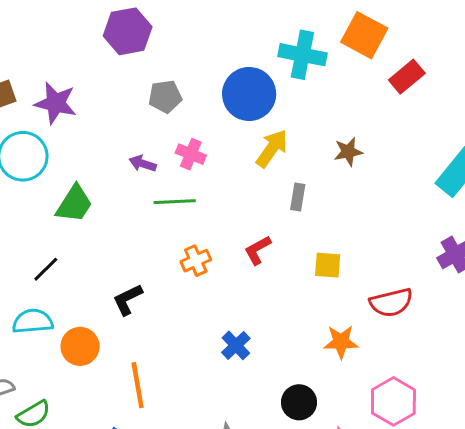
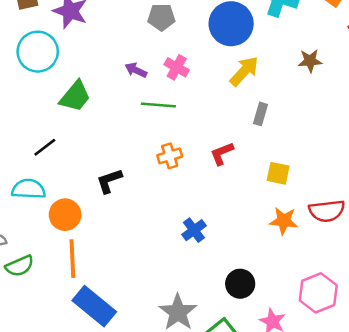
brown star: (348, 152) -> (310, 61), moved
orange star: (341, 342) -> (284, 221), moved
orange line: (138, 385) -> (72, 259), moved

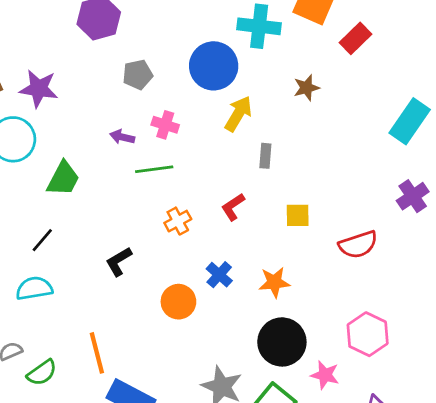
orange circle: (65, 215) -> (178, 302), moved
orange star: (284, 221) -> (274, 282), moved
blue cross: (194, 230) -> (219, 275), moved
black circle: (240, 284) -> (282, 342), size x1.5

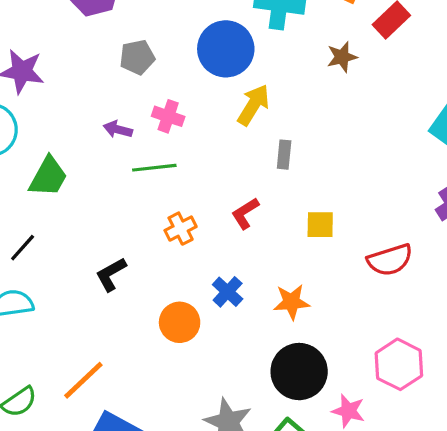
brown star: (306, 88) -> (342, 57), moved
orange line: (97, 353) -> (83, 380), turned 60

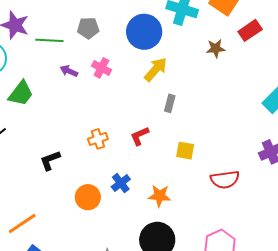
green line: (154, 168) -> (49, 40), moved

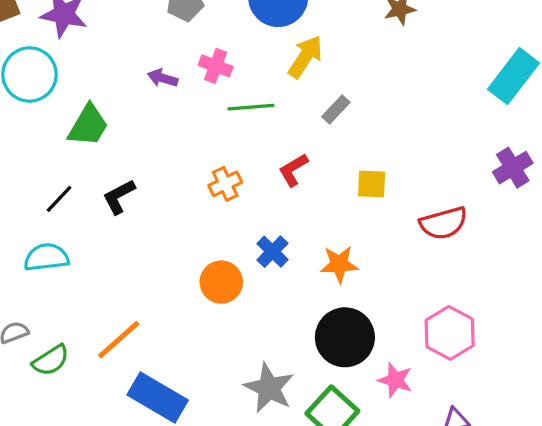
green line: (49, 40) -> (251, 107), moved
gray rectangle: (170, 103) -> (336, 110), turned 36
black L-shape: (50, 160) -> (119, 197), moved

